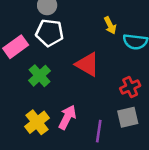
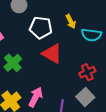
white pentagon: (50, 33) -> (41, 28), moved
gray square: (128, 117) -> (85, 97), turned -30

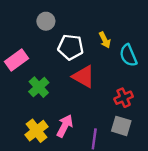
cyan semicircle: (91, 35) -> (128, 55), turned 60
gray square: (85, 97) -> (121, 126), turned -30

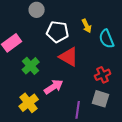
pink arrow: (65, 126) -> (54, 87), moved, turned 30

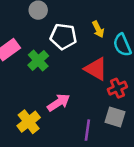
red triangle: (69, 57) -> (96, 69), moved
green cross: (31, 66) -> (38, 61), moved

